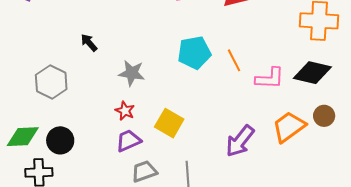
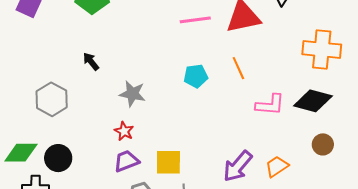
cyan pentagon: (194, 53) -> (196, 76), size x0.7
orange line: (234, 60) -> (238, 68), moved
yellow square: (169, 123) -> (168, 162), moved, turned -32
orange trapezoid: (289, 127) -> (277, 167), moved, size x0.7

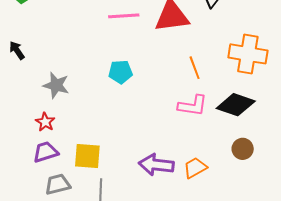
orange line: (238, 68) -> (195, 68), moved
purple arrow: (238, 166) -> (156, 165), turned 52

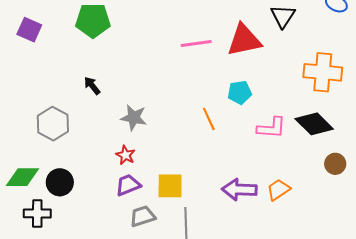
orange line: (195, 68) -> (209, 119), moved
cyan pentagon: (120, 72) -> (240, 92), moved
black diamond: (236, 105) -> (314, 124), turned 30
brown circle: (243, 149) -> (335, 164), moved

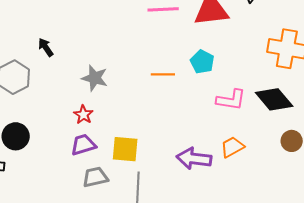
black arrow: (92, 86) -> (46, 47), moved
cyan pentagon: (240, 92) -> (202, 62), turned 30
orange line: (209, 119) -> (163, 74), moved, turned -70
orange trapezoid: (278, 190) -> (232, 147), moved

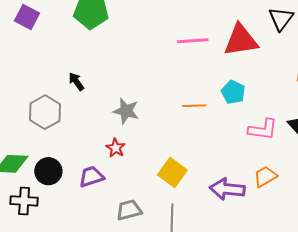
purple trapezoid: (83, 145) -> (91, 177), moved
yellow square: (125, 149) -> (172, 172), moved, turned 32

